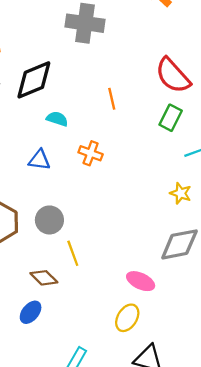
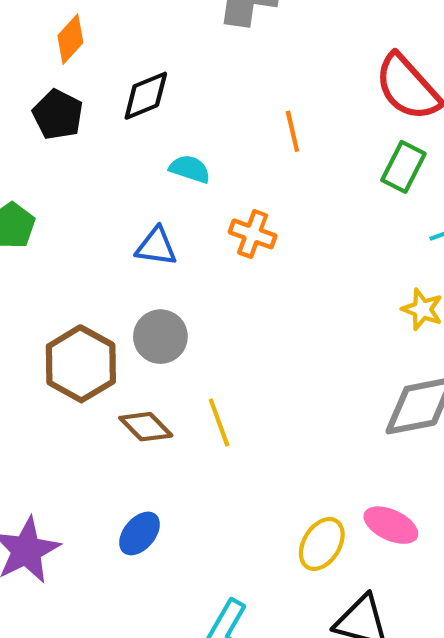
black diamond: (34, 80) -> (146, 96), size x0.7
gray circle: (49, 220) -> (160, 337), moved
brown diamond: (44, 278) -> (146, 427), moved
pink ellipse: (141, 281) -> (391, 525), moved

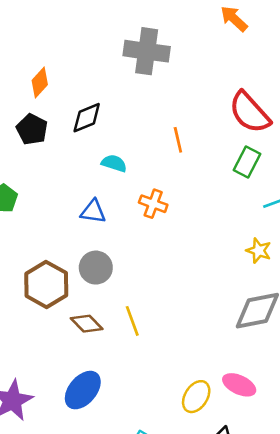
blue ellipse: (140, 533) -> (83, 390), size x1.4

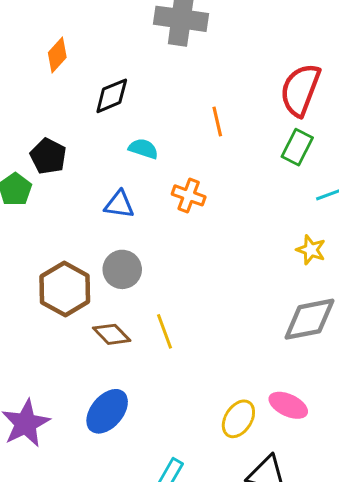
red semicircle: (250, 112) -> (300, 90), turned 63
black pentagon: (32, 129) -> (48, 156), moved

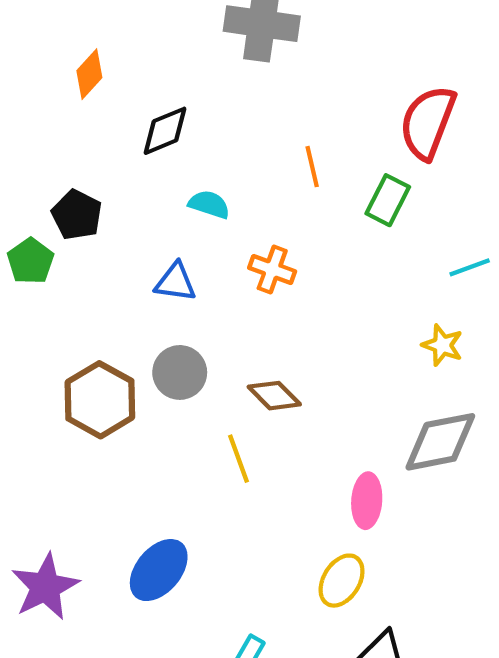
green rectangle: (297, 147) -> (388, 200), moved
brown diamond: (112, 334) -> (274, 396), moved
pink ellipse: (288, 405) -> (367, 501), moved, turned 69

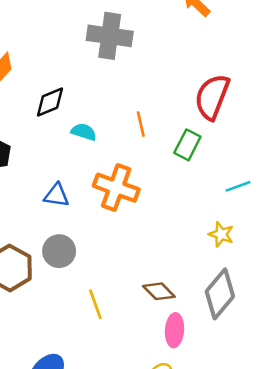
cyan semicircle: (209, 204) -> (84, 132), moved
orange cross: (272, 270) -> (116, 188), size x1.6
brown diamond: (274, 396) -> (159, 291), moved
gray diamond: (440, 442) -> (220, 294), turned -39

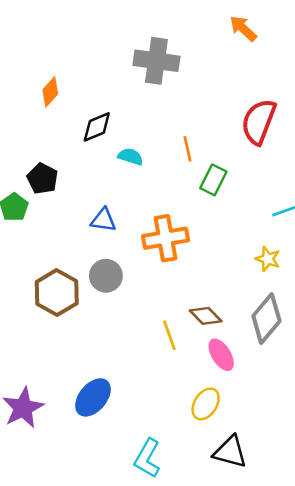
green rectangle: (187, 145) -> (213, 180), moved
orange cross: (116, 188) -> (165, 238), moved, turned -30
yellow line: (95, 304) -> (169, 335), moved
pink ellipse: (174, 330) -> (221, 355), turned -36

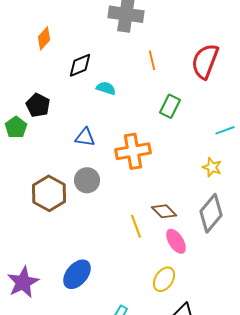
orange line: (187, 149) -> (152, 60), moved

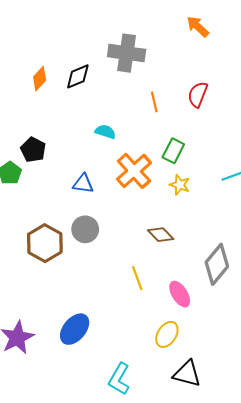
red semicircle: (205, 61) -> (198, 94), moved, size x0.7
black diamond: (80, 65) -> (78, 76), moved
orange cross: (133, 151) -> (134, 171), moved, turned -32
yellow star: (212, 167) -> (180, 185), moved
brown diamond: (164, 211) -> (161, 235), moved

